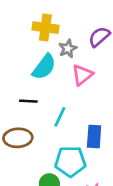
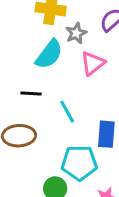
cyan line: (60, 117) -> (67, 112), turned -54

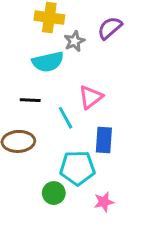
cyan semicircle: (49, 54) -> (48, 62), turned 40
pink triangle: (93, 63) -> (91, 97), moved

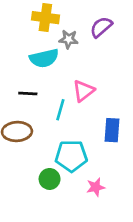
gray star: (74, 41) -> (69, 39), turned 30
cyan line: (66, 118) -> (60, 110), turned 45
blue rectangle: (104, 140) -> (112, 130), moved

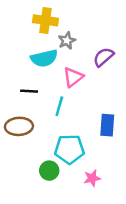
purple semicircle: (101, 27) -> (103, 57), moved
gray star: (69, 39) -> (67, 41), turned -30
pink triangle: (83, 91) -> (73, 77), moved

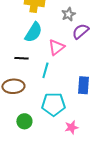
gray star: (67, 41) -> (68, 14), moved
cyan semicircle: (44, 58) -> (33, 32), turned -45
green circle: (49, 171) -> (24, 121), moved

